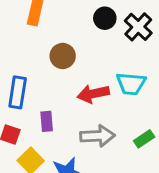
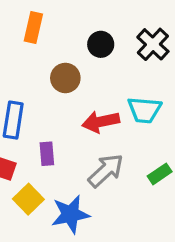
black circle: (105, 18) -> (101, 44), moved
gray arrow: (98, 136) -> (106, 171), turned -40

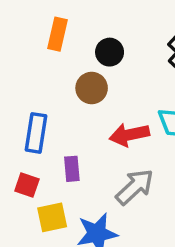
black circle: (101, 44) -> (110, 52), moved
yellow square: (28, 199) -> (52, 217), turned 32

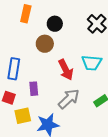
red arrow: (129, 135) -> (66, 70), turned -105

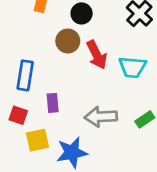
red arrow: (66, 70) -> (97, 55), moved
gray arrow: (69, 99) -> (101, 117), turned -140

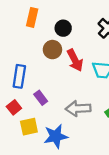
purple rectangle: (53, 103) -> (41, 98), turned -32
red square: (18, 115) -> (14, 107), turned 32

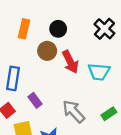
orange rectangle: (32, 17) -> (24, 29), moved
gray arrow: (78, 108) -> (74, 111), turned 50

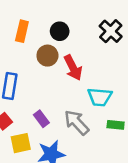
cyan trapezoid: (99, 72) -> (100, 97), moved
purple rectangle: (35, 100) -> (41, 119), moved
green rectangle: (109, 114) -> (116, 125), turned 40

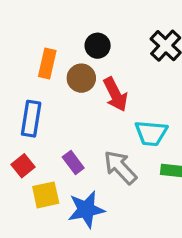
orange rectangle: (22, 31) -> (47, 64), moved

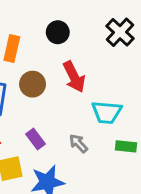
brown circle: (81, 78) -> (33, 84), moved
gray arrow: (120, 167) -> (79, 143), size x0.6

